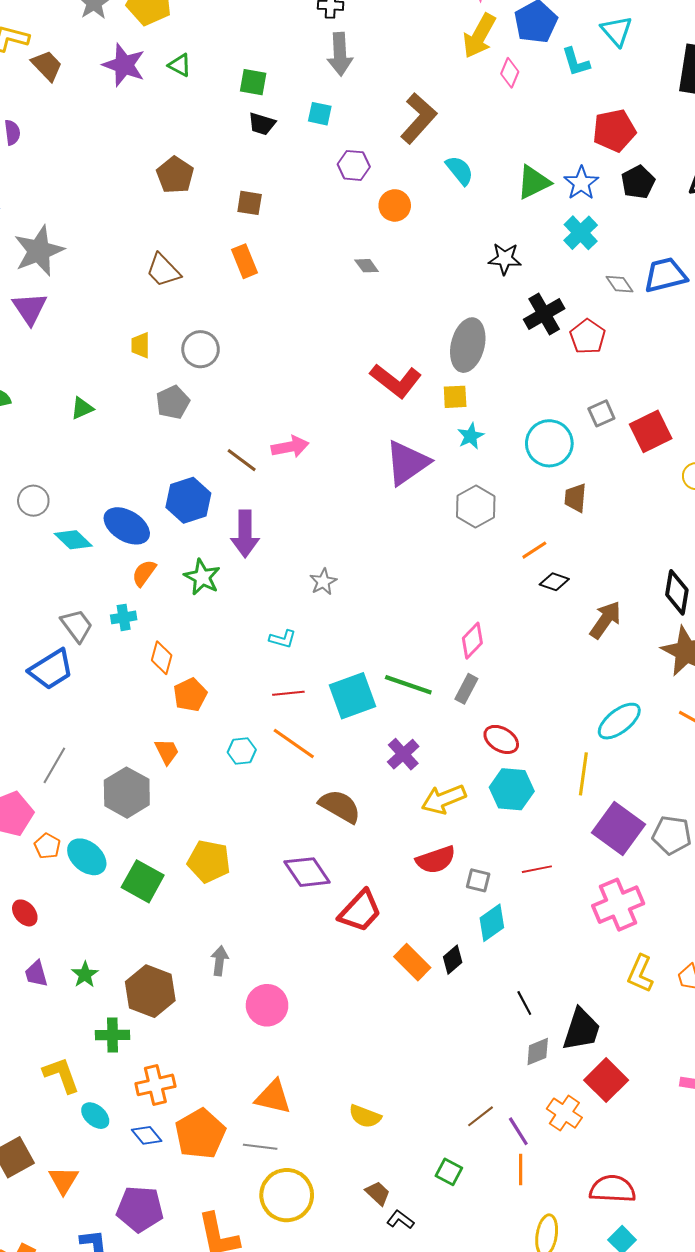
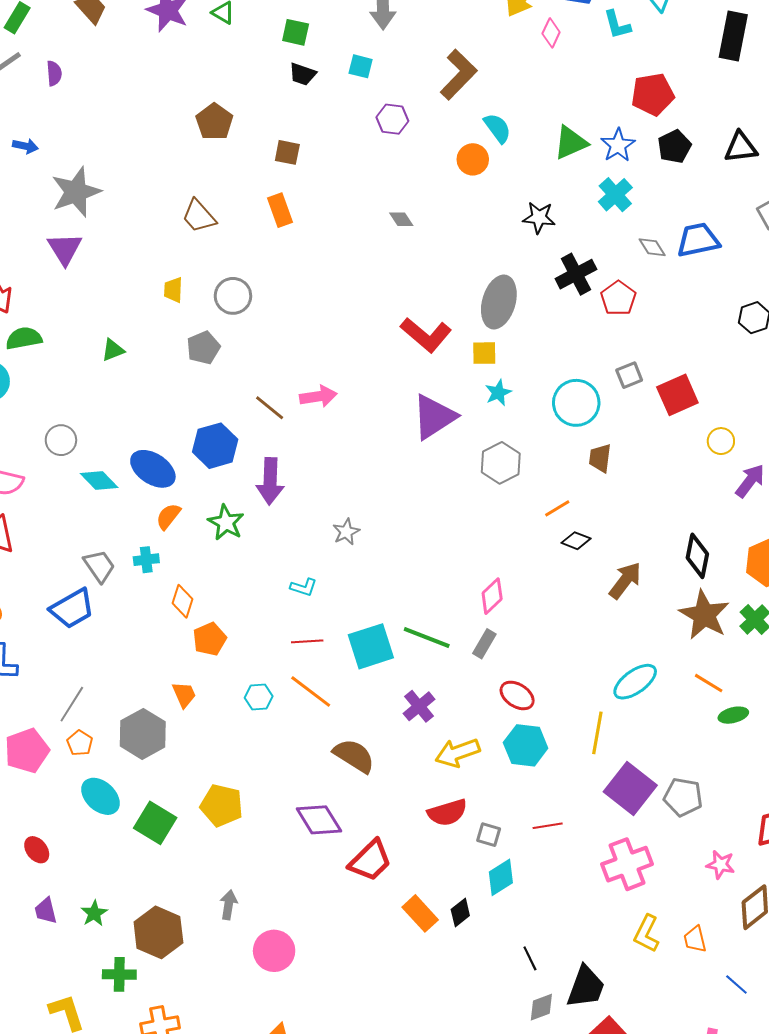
orange circle: (395, 205) -> (473, 159), moved
orange pentagon: (47, 846) -> (80, 743), moved

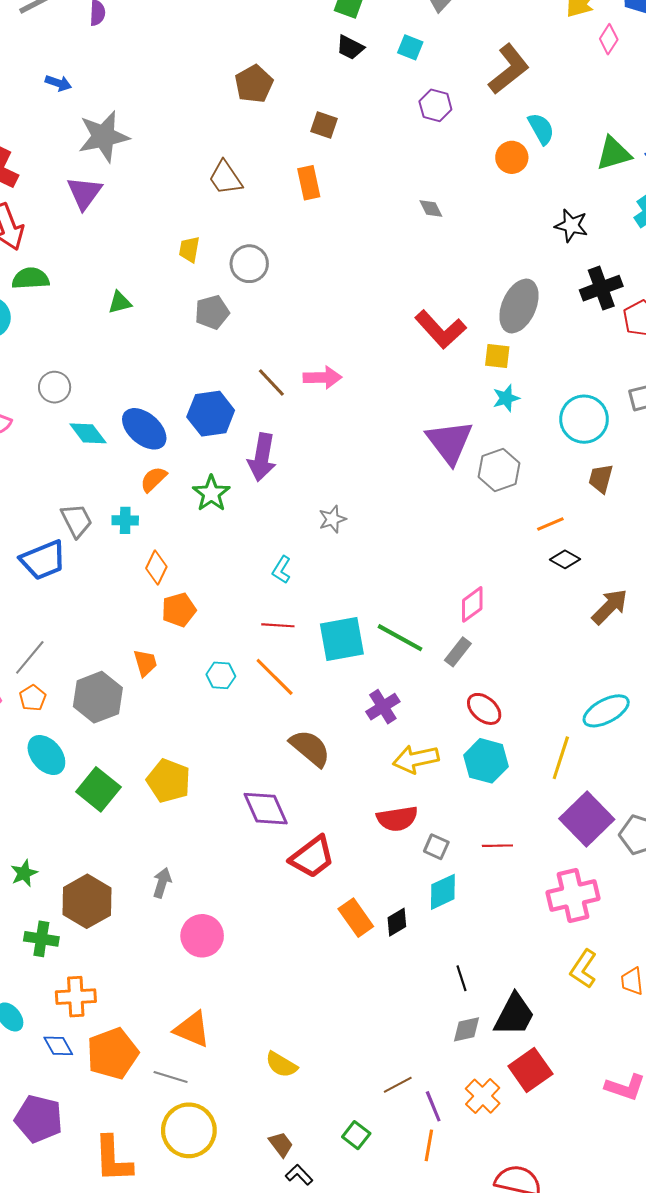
purple triangle: (434, 417) -> (450, 442), moved, turned -42
cyan L-shape: (304, 587) -> (281, 570), turned 96

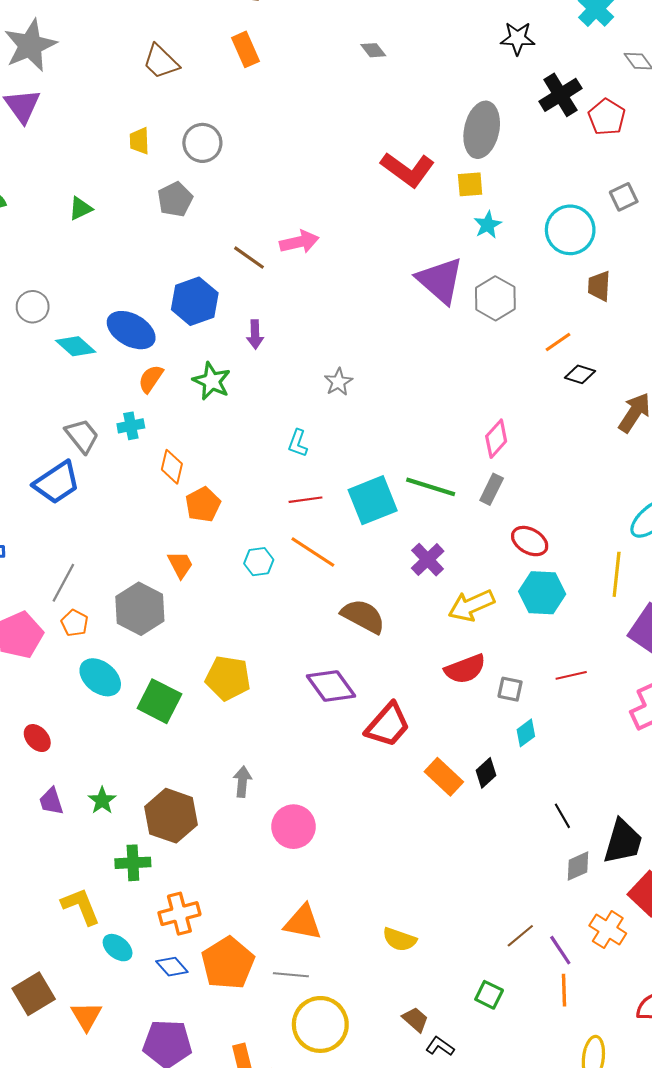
purple arrow: (262, 457) -> (255, 334), size x0.6
cyan diamond: (443, 892) -> (526, 733), size x0.7

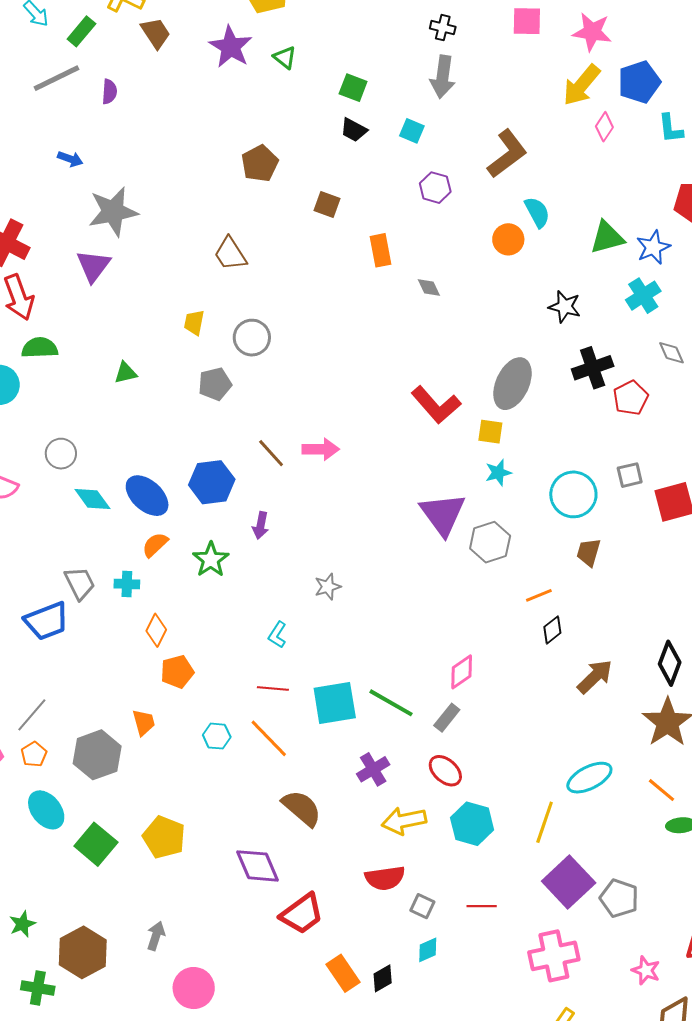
orange rectangle: (246, 49) -> (380, 250), moved
black diamond: (580, 374) -> (552, 630), turned -68
red ellipse: (530, 541) -> (445, 771), moved

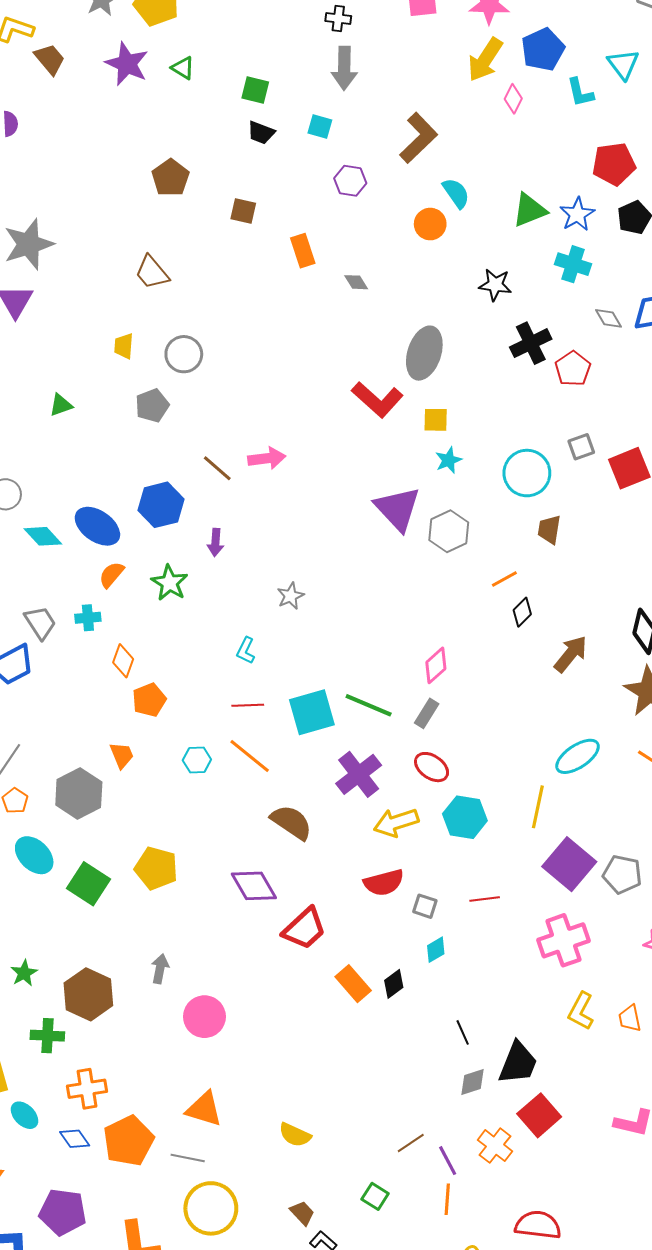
cyan cross: (643, 296) -> (573, 264), turned -32
gray ellipse: (512, 384) -> (424, 353), moved
purple cross: (373, 769) -> (359, 774), size x1.4

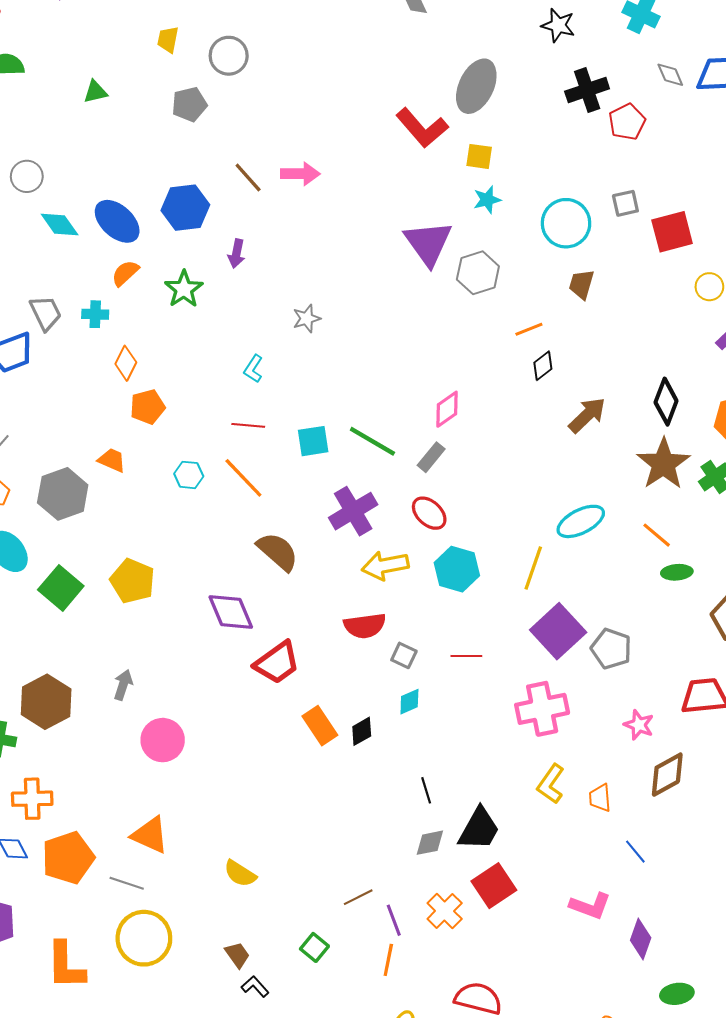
cyan square: (312, 712) -> (313, 441), size x0.7
orange trapezoid: (122, 755) -> (112, 460), turned -52

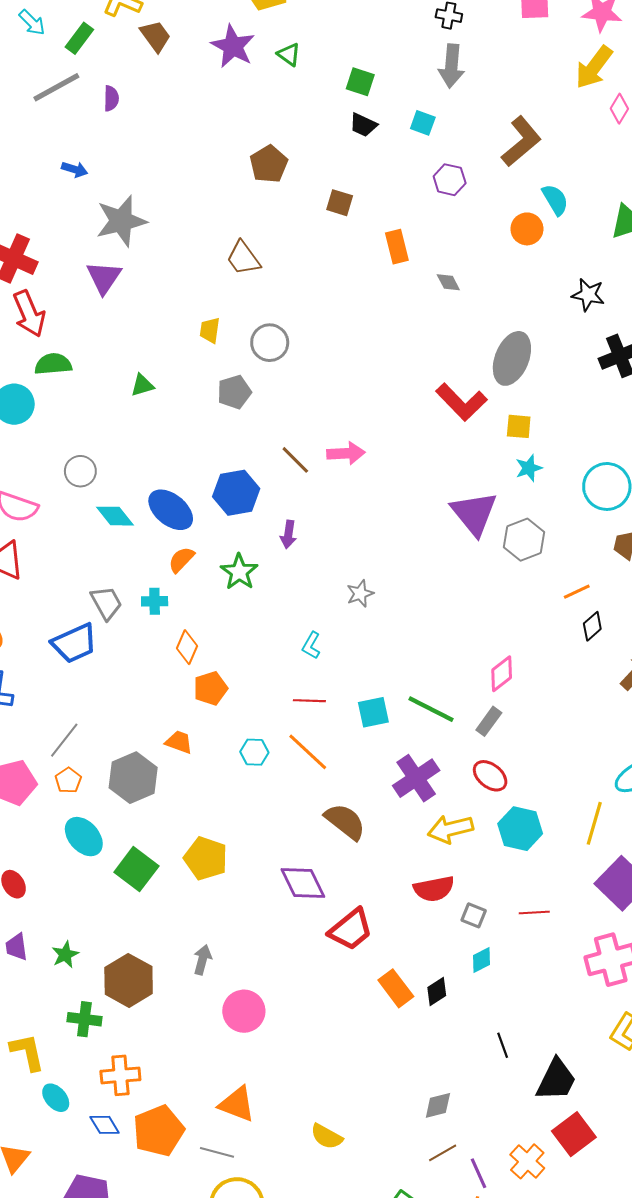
gray diamond: (430, 843) -> (438, 1105), moved

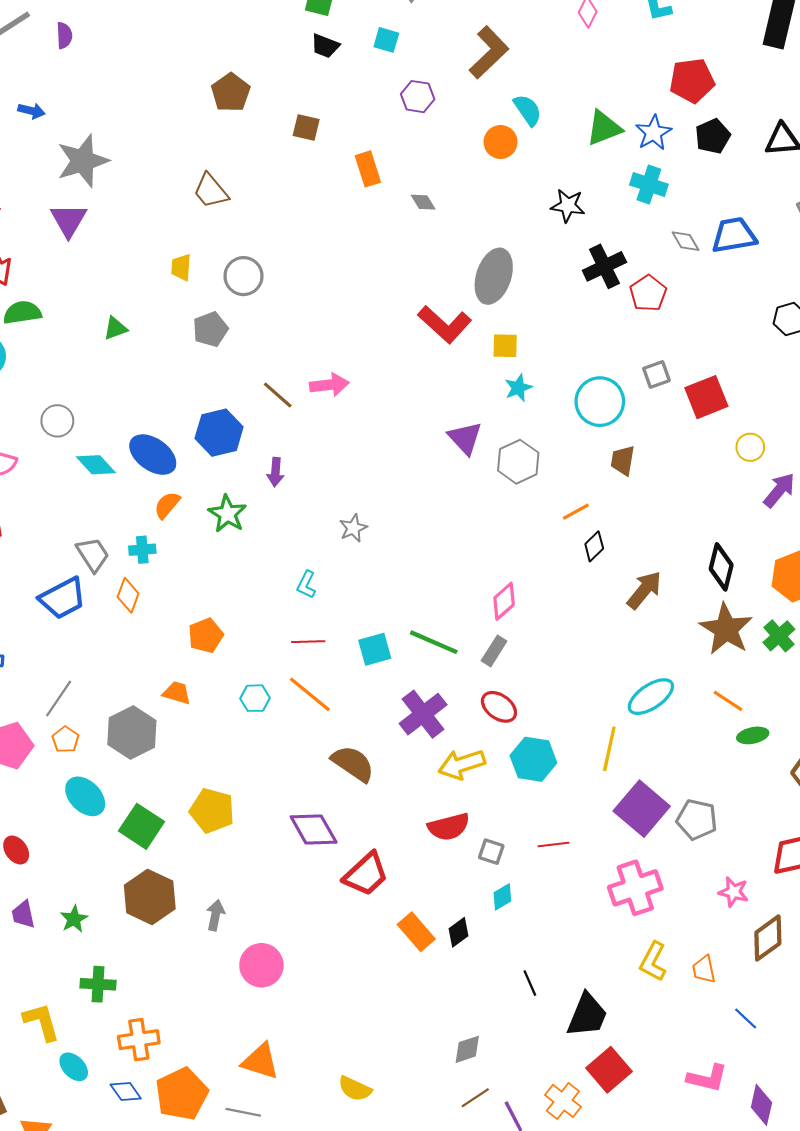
purple triangle: (474, 513) -> (465, 438), size x0.7
orange diamond: (187, 647) -> (128, 595), moved
brown hexagon: (129, 980) -> (150, 897), moved

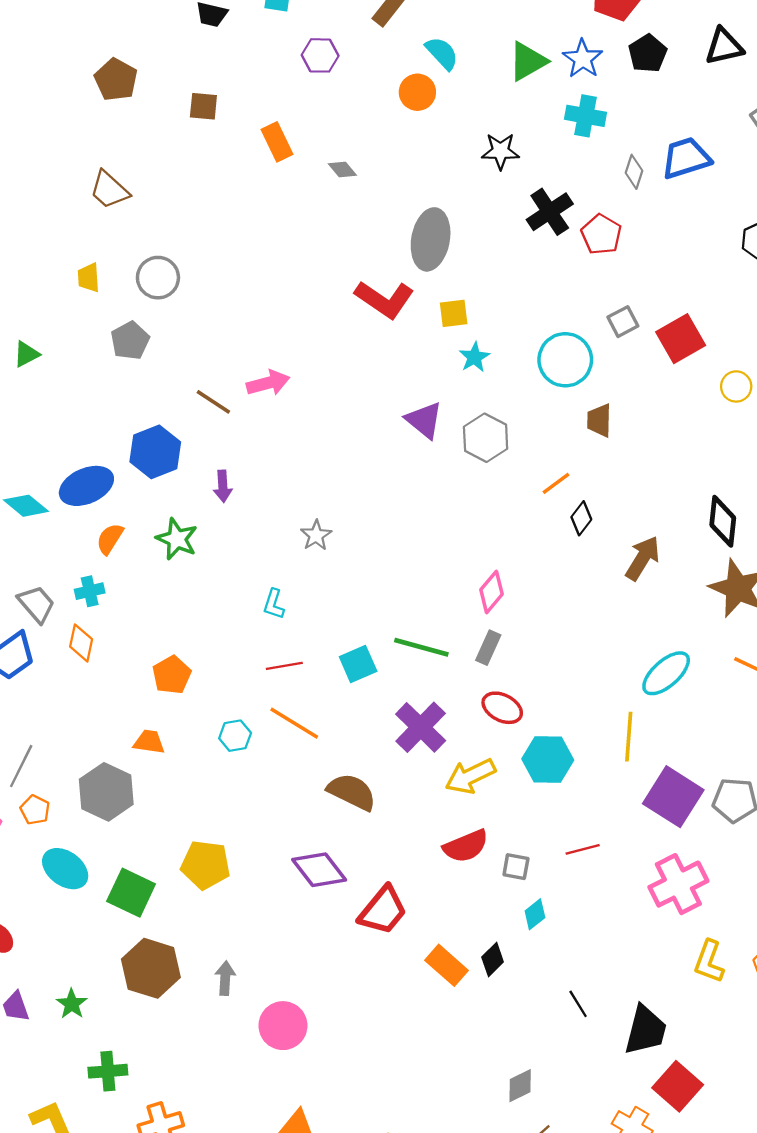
gray diamond: (685, 241) -> (634, 172), turned 56
blue ellipse: (153, 455) -> (86, 486), turned -51

